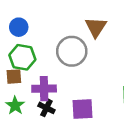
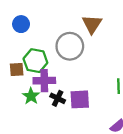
green hexagon: (22, 57) -> (35, 61), moved
green star: (15, 105) -> (31, 96), moved
black cross: (46, 108) -> (58, 98), moved

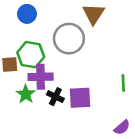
blue circle: (21, 24) -> (27, 14), moved

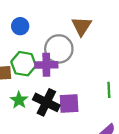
purple cross: (41, 77) -> (46, 65), moved
black cross: (55, 97) -> (46, 102), size x1.6

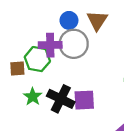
blue circle: (20, 26) -> (69, 20), moved
purple cross: (46, 65) -> (50, 45), moved

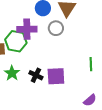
gray circle: (74, 44) -> (56, 28), moved, size x0.6
black cross: (61, 99) -> (36, 75), size x0.6

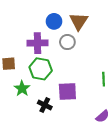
green hexagon: (16, 41) -> (41, 69), moved
black cross: (36, 75) -> (45, 105), moved

